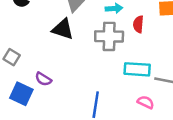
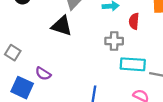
gray cross: (109, 36) -> (114, 41), moved, size x0.7

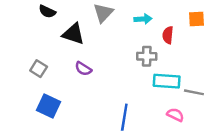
black triangle: (62, 26) -> (73, 34), moved
purple semicircle: (43, 74) -> (83, 69), moved

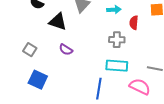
cyan rectangle: (167, 81) -> (117, 66), moved
pink semicircle: (175, 115) -> (140, 87), size x1.5

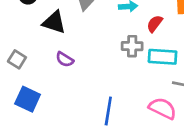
red semicircle: (134, 23) -> (155, 24), turned 32
cyan rectangle: (117, 66) -> (163, 57), moved

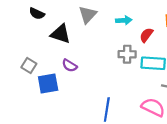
blue square: (28, 99) -> (48, 84), moved, turned -35

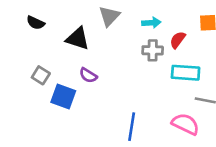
black semicircle: (37, 14) -> (36, 23), moved
gray cross: (127, 54) -> (153, 50), moved
blue square: (48, 84) -> (63, 96), turned 30

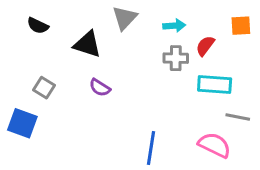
blue square: (63, 96) -> (22, 123), moved

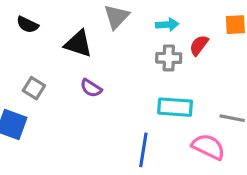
cyan rectangle: (215, 85) -> (175, 107), moved

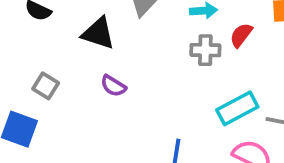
cyan rectangle: (175, 107) -> (237, 108), moved, turned -32

